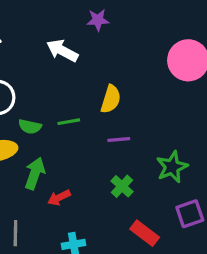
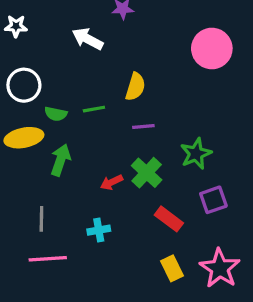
green cross: (122, 186) -> (147, 173), size x1.4
red arrow: (59, 198) -> (111, 182), moved

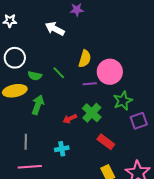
pink circle: (212, 49) -> (110, 72), moved
green line: (94, 109) -> (59, 73), turned 56
purple square: (213, 200) -> (139, 121), moved

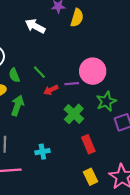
yellow semicircle: (85, 59) -> (77, 18), moved
green semicircle: (35, 76) -> (14, 75), turned 56
red arrow: (70, 119) -> (51, 90), moved
red rectangle: (106, 142) -> (88, 144), turned 30

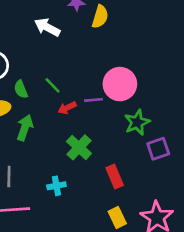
green cross: (74, 114) -> (79, 147), moved

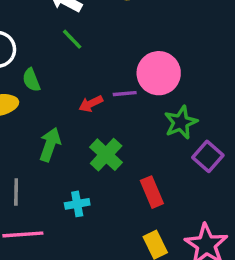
green line: (53, 85) -> (72, 39), moved
green arrow: (25, 128) -> (50, 144), moved
purple square: (158, 149) -> (208, 156), turned -30

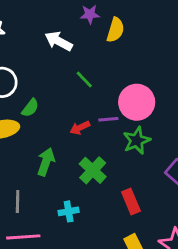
green line: (72, 39) -> (84, 80), moved
green semicircle: (31, 80) -> (30, 108), turned -120
green star: (181, 122) -> (137, 140), moved

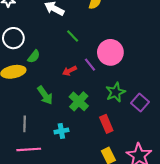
purple line: (108, 119) -> (90, 65), turned 56
green star: (137, 140) -> (116, 92), moved
green arrow: (46, 162) -> (45, 95), turned 126

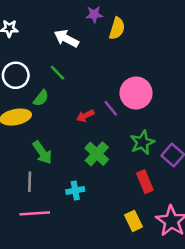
green line: (73, 36) -> (57, 73), moved
green arrow: (45, 95) -> (42, 153), moved
red rectangle: (106, 124) -> (145, 182), moved

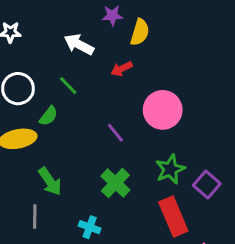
purple line: (111, 108) -> (115, 133), moved
red arrow: (85, 116) -> (122, 69), moved
red rectangle: (145, 182) -> (173, 217), size x1.4
cyan cross: (75, 191) -> (90, 227), turned 30

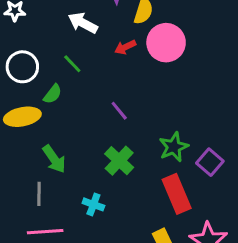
pink circle: (163, 110) -> (166, 43), moved

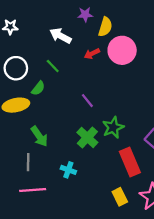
green star: (174, 147) -> (113, 127), moved

